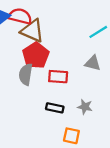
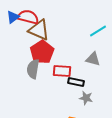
black rectangle: (55, 108) -> (76, 82), moved

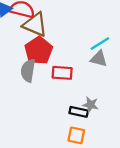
cyan line: (98, 31) -> (100, 43), moved
black rectangle: (76, 82) -> (79, 112), moved

